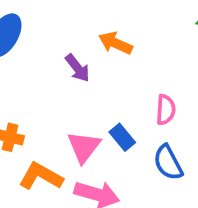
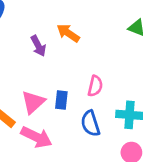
blue rectangle: (122, 137) -> (61, 100), turned 36

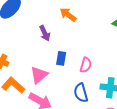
orange arrow: (68, 33) -> (68, 15), moved
blue rectangle: (61, 100) -> (61, 58), moved

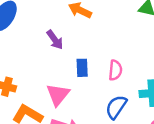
blue semicircle: (81, 93) -> (116, 107), turned 60

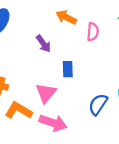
pink semicircle: (115, 70) -> (93, 32), moved

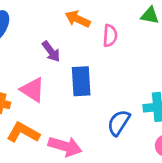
blue rectangle: (68, 69) -> (81, 81), size x1.5
pink triangle: (46, 93) -> (33, 90), moved, turned -35

